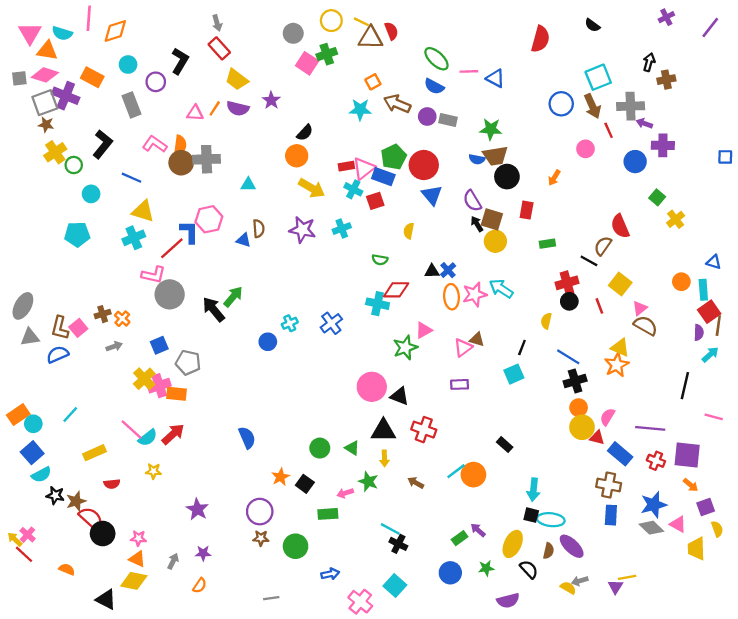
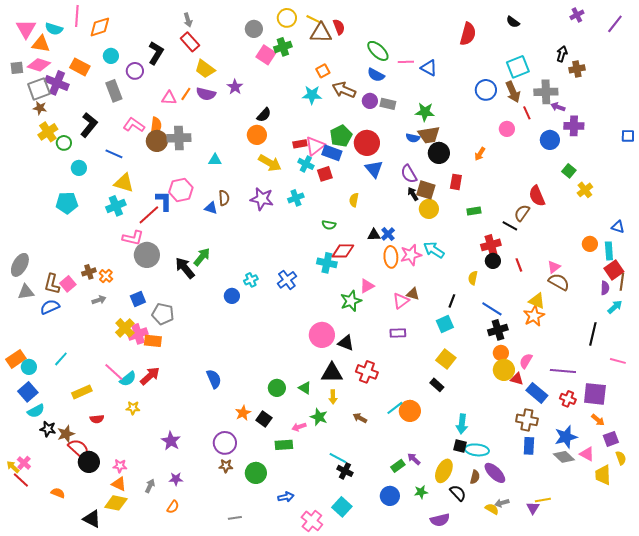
yellow square: (620, 284) -> (446, 359), moved

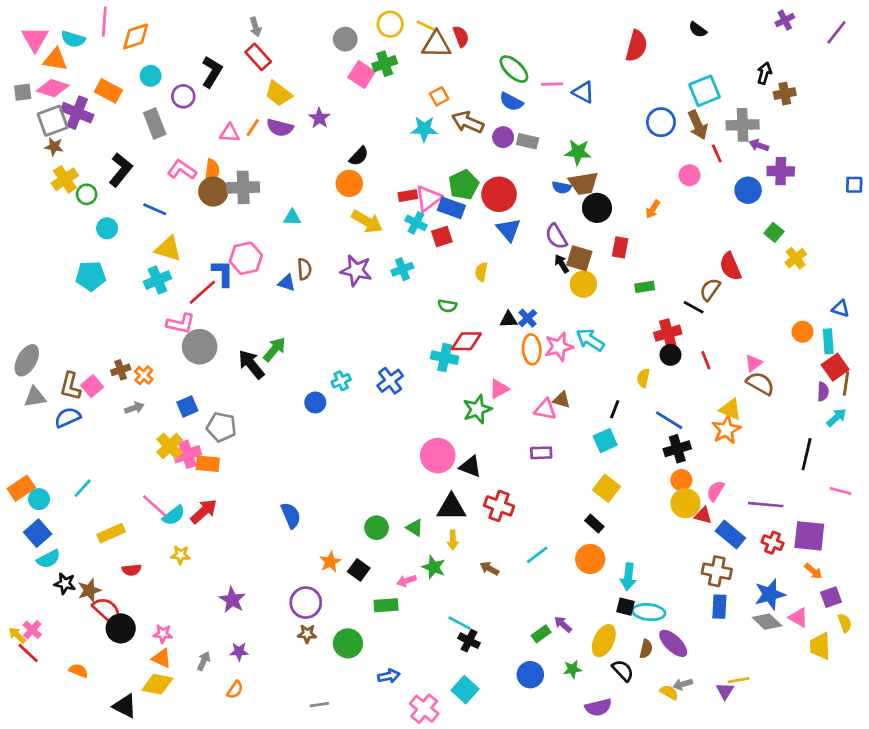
pink triangle: (401, 301) -> (545, 409), turned 48
orange circle: (410, 411) -> (590, 559), moved

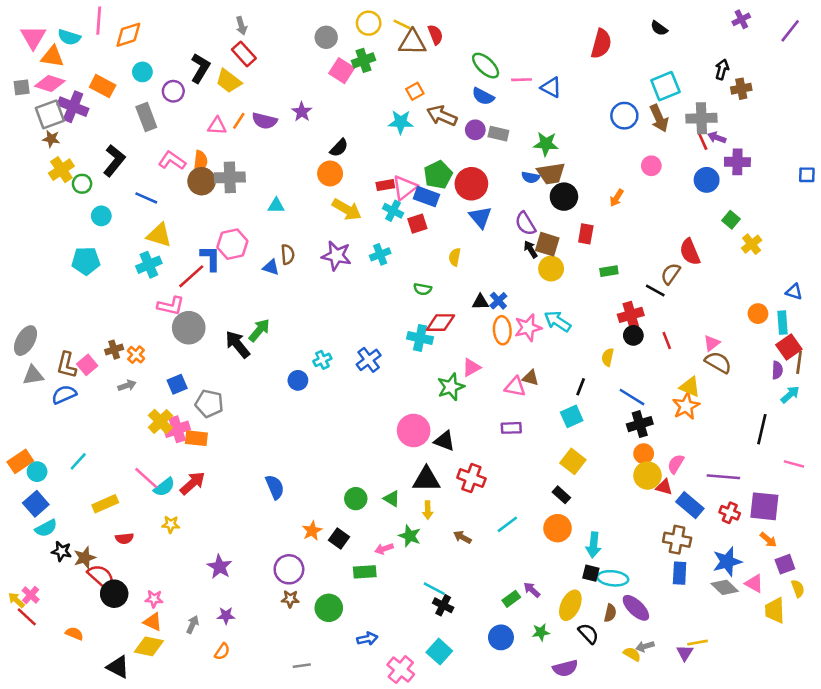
yellow trapezoid: (279, 94) -> (229, 81), moved
red line: (717, 153) -> (703, 141), moved

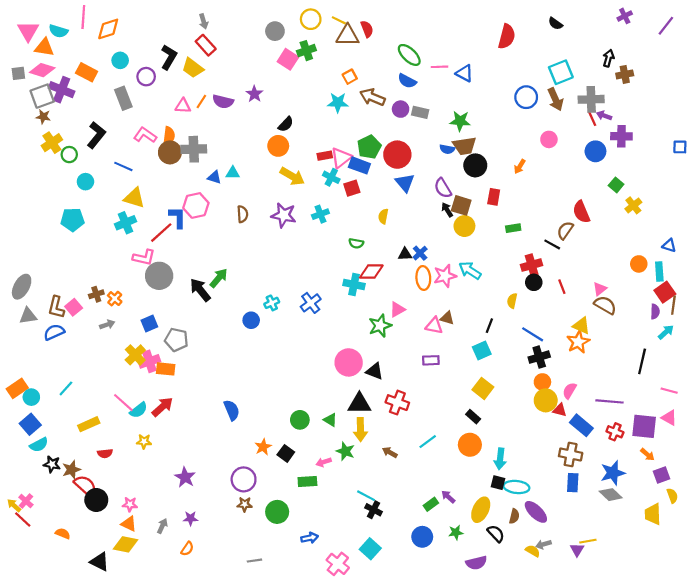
blue triangle: (271, 267) -> (214, 177), moved
yellow arrow: (428, 510) -> (361, 430), size x1.5
pink triangle: (754, 583) -> (669, 418), moved

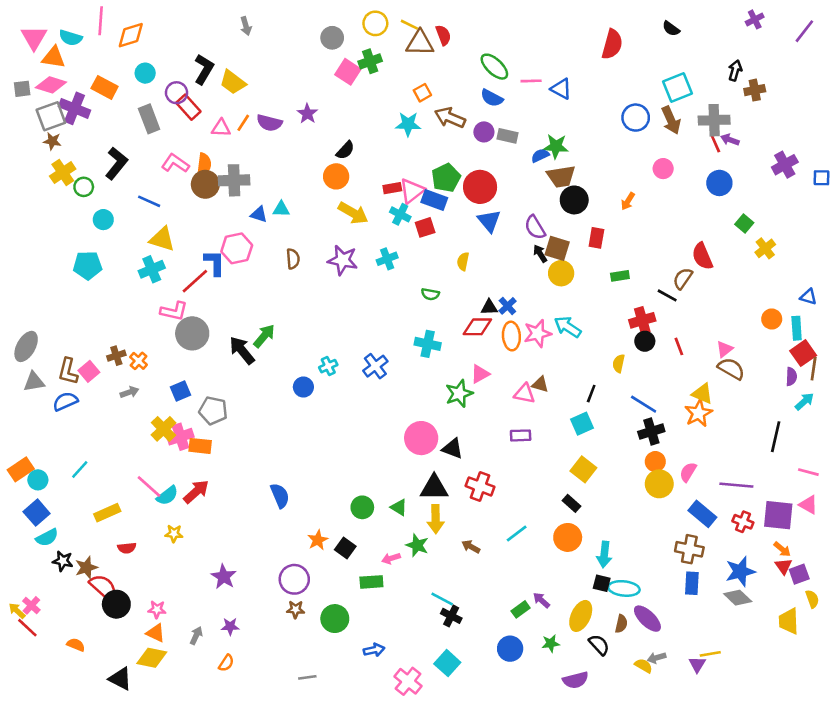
red rectangle: (206, 45) -> (188, 107), moved
purple cross: (621, 136) -> (785, 165), moved, turned -30
blue semicircle: (447, 149) -> (540, 155), moved, turned 144
red diamond: (371, 272) -> (477, 327), moved
red triangle: (560, 410) -> (783, 566), moved, turned 40

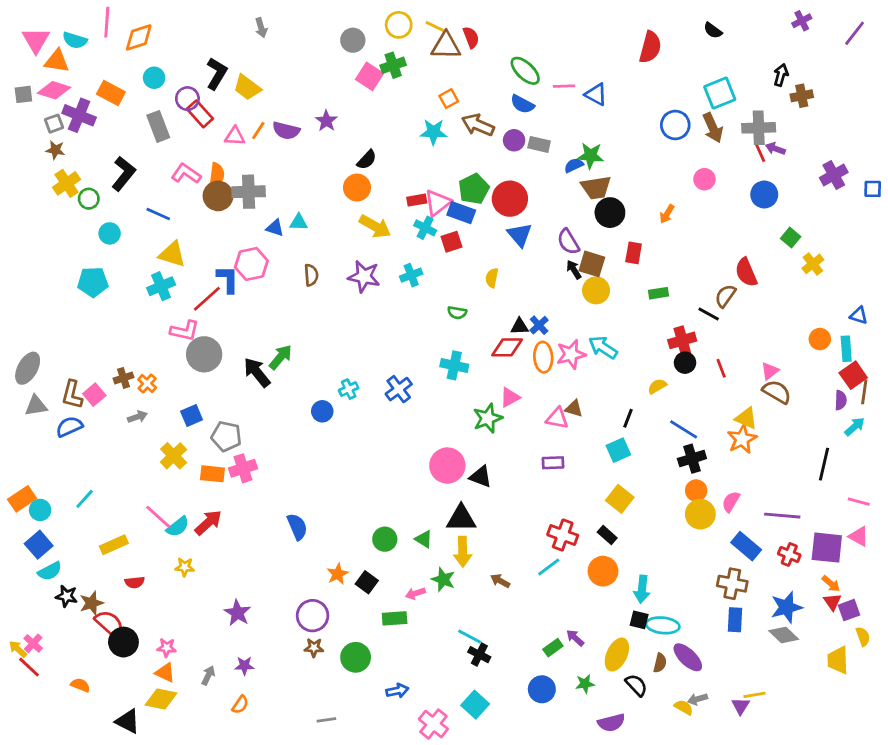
gray square: (51, 116) -> (54, 124), size x0.6
yellow semicircle: (619, 363) -> (657, 386), turned 48
pink cross: (180, 437) -> (243, 468), moved
red cross: (480, 486) -> (563, 535), moved

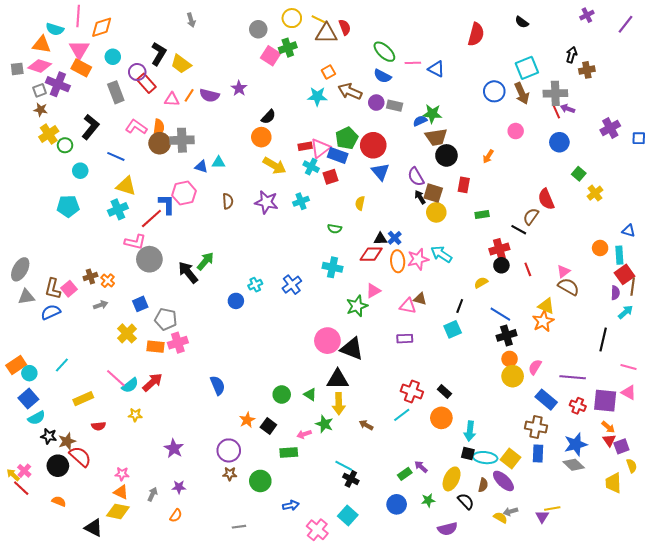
pink triangle: (36, 40) -> (79, 50), moved
black triangle: (481, 477) -> (352, 349), size x1.4
yellow square: (620, 499) -> (511, 459), moved
black circle: (123, 642) -> (58, 466), moved

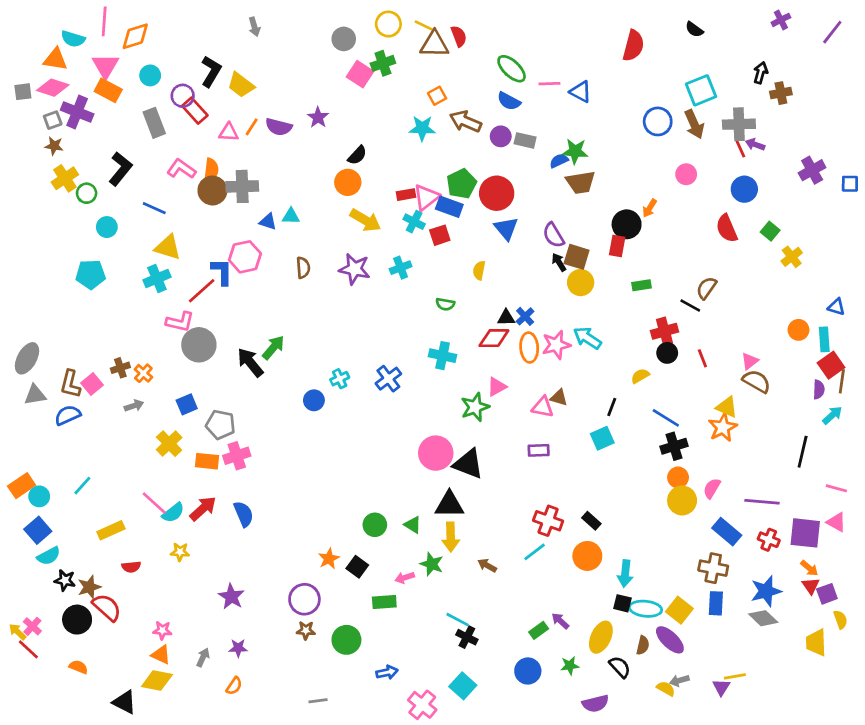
black circle: (446, 155) -> (627, 224), moved
red semicircle: (546, 199) -> (727, 228), moved
blue semicircle: (218, 385) -> (244, 514), moved

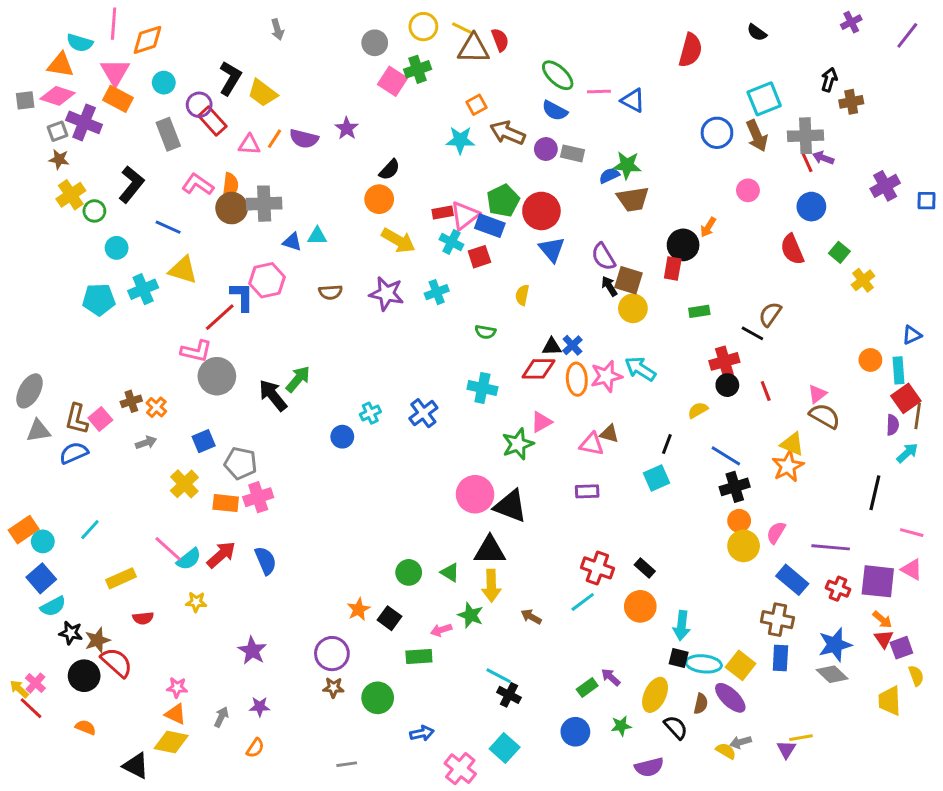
brown semicircle: (303, 268) -> (330, 292), turned 90
cyan cross: (157, 278) -> (143, 289), moved
blue triangle: (836, 307) -> (912, 335), turned -42

